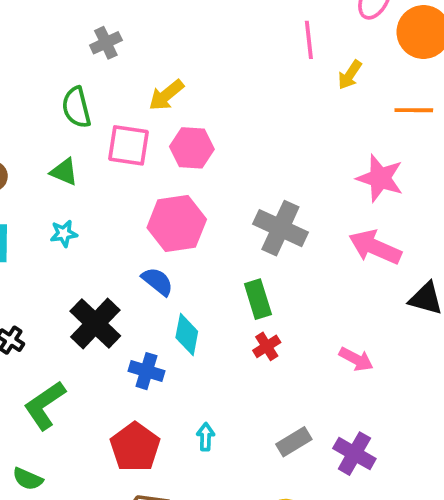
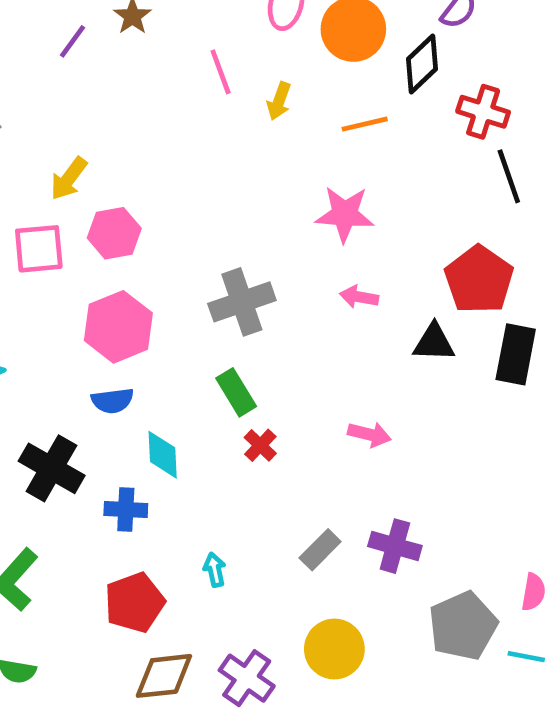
gray cross: (280, 228) -> (242, 302), turned -30
pink arrow: (375, 247) -> (359, 297), size x0.6
blue semicircle: (157, 281) -> (112, 401), turned 148
red pentagon: (135, 447) -> (135, 602), turned 30

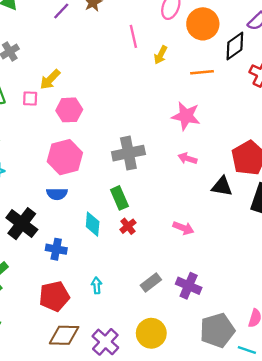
pink square: (39, 249) -> (30, 98), moved, size x0.6
cyan diamond: (163, 455) -> (93, 224), moved

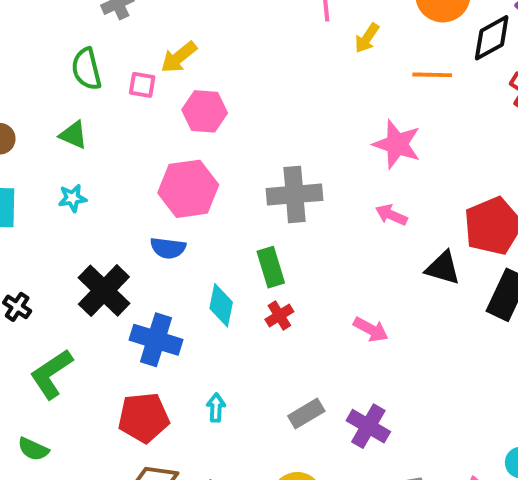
blue cross: (56, 249) -> (156, 340), size x1.4

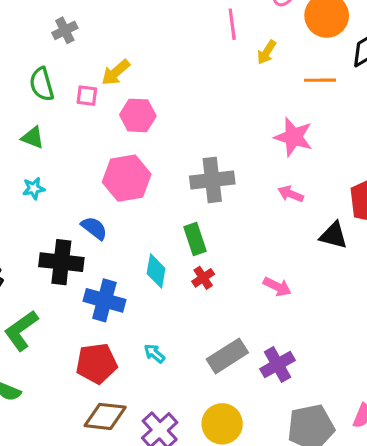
blue semicircle: (168, 248) -> (94, 228), moved, turned -148
black cross: (104, 291) -> (61, 262), turned -36
cyan arrow: (216, 408) -> (154, 353), turned -50
gray rectangle: (306, 413) -> (227, 356), size x1.4
purple cross: (368, 426) -> (278, 365), turned 32

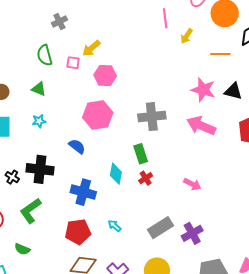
pink arrow: (291, 194) -> (201, 126), size x1.8
black triangle: (334, 235) -> (233, 91), moved
black cross: (61, 262) -> (40, 169), moved

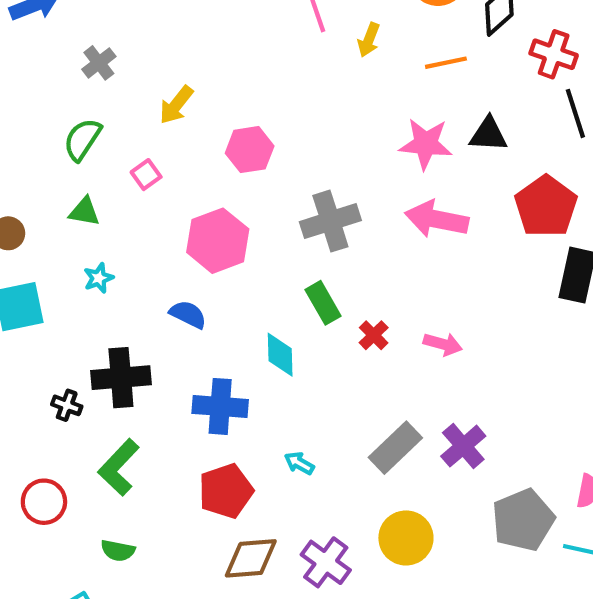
green semicircle: (45, 55) -> (82, 139), turned 60
pink square: (73, 63) -> (146, 175), moved, turned -32
pink hexagon: (105, 75) -> (250, 150), moved
red cross: (146, 178) -> (374, 335), moved

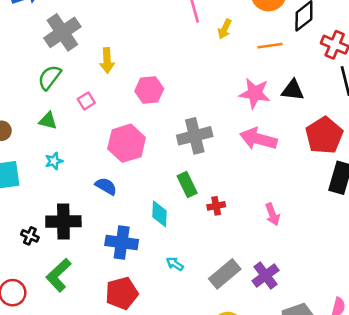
gray cross: (99, 63) -> (62, 32), size x1.8
yellow arrow: (176, 105) -> (107, 60), turned -45
red cross: (374, 335) -> (216, 206), turned 30
pink arrow: (443, 344) -> (272, 214), moved, turned 50
cyan arrow: (299, 463) -> (175, 264), moved

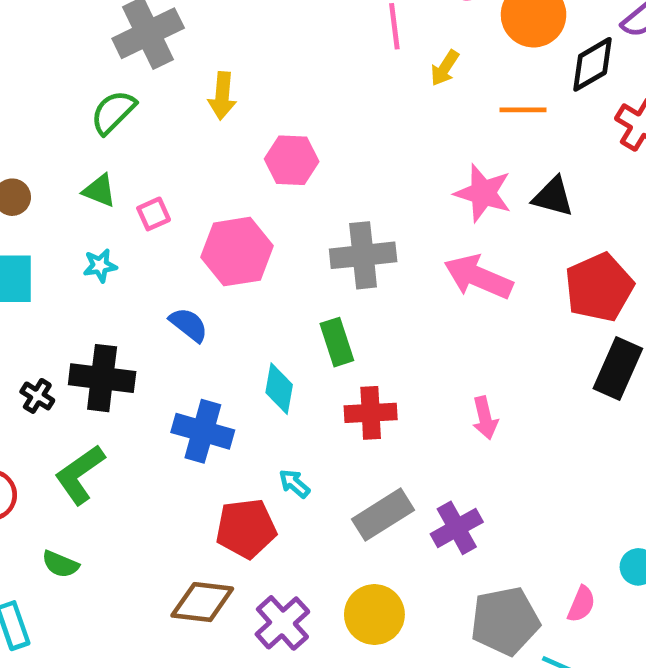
pink square: (86, 101) -> (154, 214), moved
red cross: (216, 206) -> (371, 413), moved, size x1.5
red pentagon: (122, 293) -> (246, 529), moved

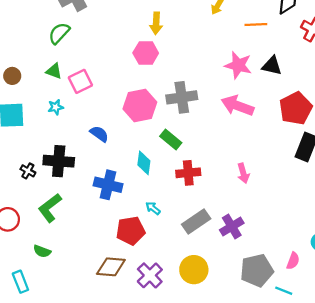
yellow arrow: (222, 96) -> (156, 23), moved
pink square: (154, 214) -> (80, 81), size x1.5
pink hexagon: (237, 252) -> (140, 105), moved
green rectangle: (337, 342) -> (171, 139), turned -30

